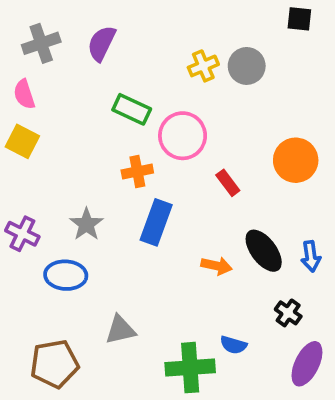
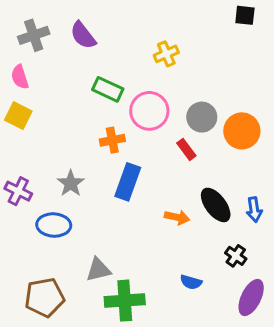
purple semicircle: (102, 43) -> (83, 35), turned -64
gray circle: (247, 66) -> (202, 117), moved
green cross: (190, 368) -> (125, 301), moved

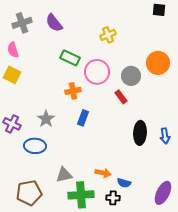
orange circle: (242, 131) -> (158, 63), moved
blue rectangle: (128, 182) -> (83, 118), size x0.7
black ellipse: (216, 205) -> (140, 133), turned 40
orange arrow: (177, 217) -> (103, 173), moved
black cross: (236, 256) -> (113, 198), moved, turned -32

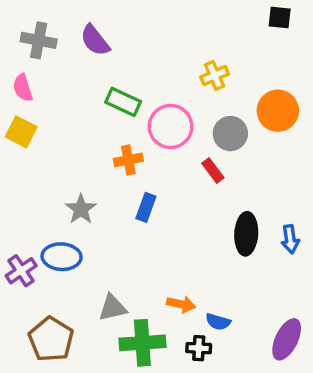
gray cross: (22, 23) -> (39, 40), turned 30
yellow cross: (108, 35) -> (215, 76), moved
purple cross: (12, 124) -> (21, 271), moved, turned 30
brown pentagon: (29, 193) -> (51, 339), turned -30

